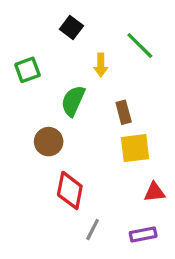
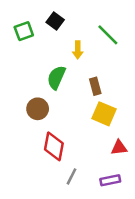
green square: (27, 70) -> (24, 31), moved
yellow square: (135, 148) -> (104, 114), turned 30

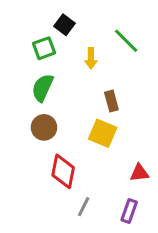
green square: (24, 31) -> (44, 48), moved
green semicircle: (56, 77) -> (43, 88), moved
yellow square: (104, 114) -> (103, 133), moved
purple rectangle: (110, 180) -> (129, 211), turned -60

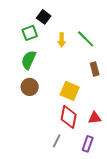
green line: (126, 41) -> (86, 39), moved
brown rectangle: (111, 101) -> (95, 69), moved
red diamond: (63, 171) -> (69, 117), moved

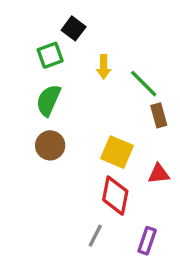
green line: (86, 39) -> (144, 84), moved
red triangle: (95, 118) -> (159, 174), moved

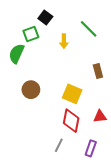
green line: (144, 84) -> (89, 29), moved
green semicircle: (48, 100) -> (16, 54), moved
red triangle: (159, 174) -> (100, 116), moved

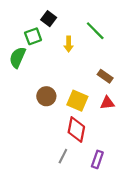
brown rectangle: (98, 71) -> (105, 76), turned -40
brown circle: (31, 90) -> (46, 96), moved
red triangle: (100, 116) -> (107, 103), moved

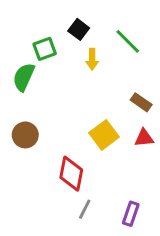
black square: (49, 19) -> (79, 29), moved
brown circle: (46, 96) -> (25, 135), moved
yellow square: (77, 101) -> (104, 135), turned 30
red diamond: (76, 130) -> (71, 174), moved

